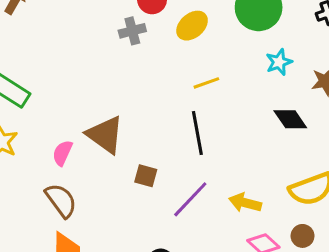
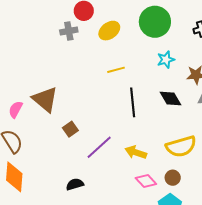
black line: (197, 133) -> (133, 102), moved
brown square: (146, 176) -> (70, 129), turned 35

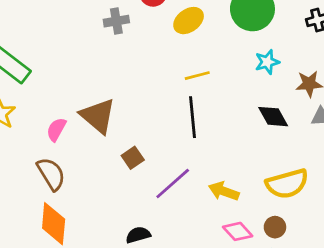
gray cross: (69, 31) -> (116, 21), moved
black line: (133, 102) -> (192, 117), moved

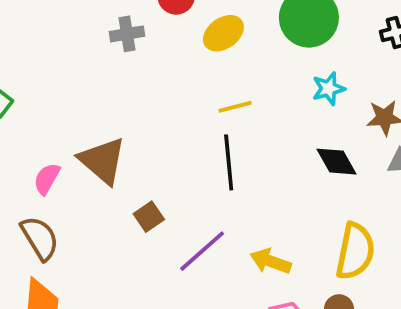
yellow semicircle: (287, 184) -> (355, 251), turned -63

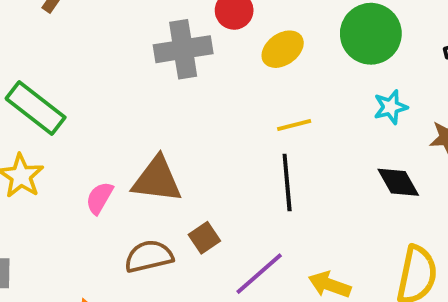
gray cross: (127, 34) -> (183, 49), size x1.6
brown triangle: (102, 161) -> (157, 180), turned -34
brown semicircle: (40, 238) -> (149, 256), moved, turned -72

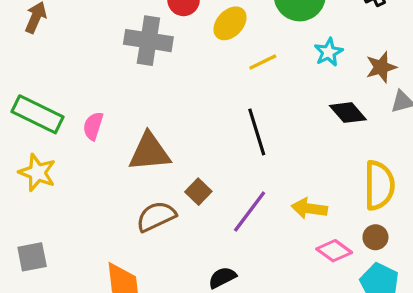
gray cross: (183, 49) -> (148, 41), turned 30
yellow line: (294, 125) -> (263, 62), moved
pink semicircle: (99, 198) -> (93, 126), moved

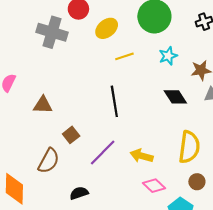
brown triangle: (149, 152) -> (43, 105), size x0.7
brown semicircle: (156, 216) -> (49, 161), moved, turned 135
brown circle: (375, 237) -> (197, 182), moved

